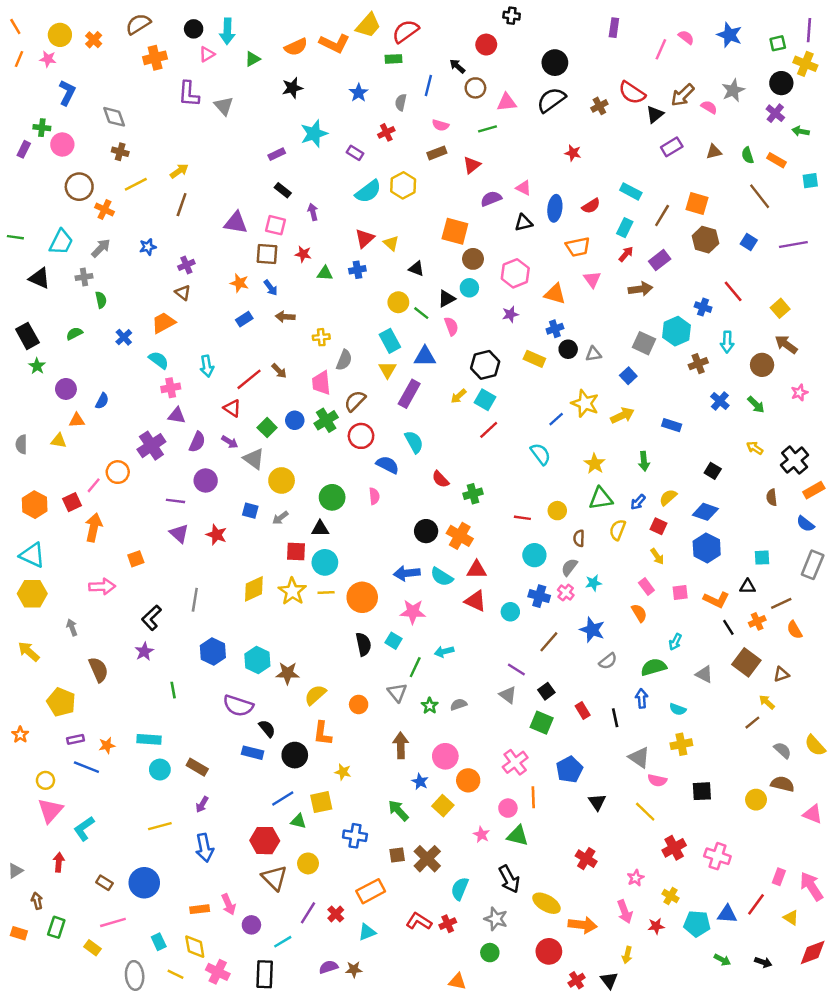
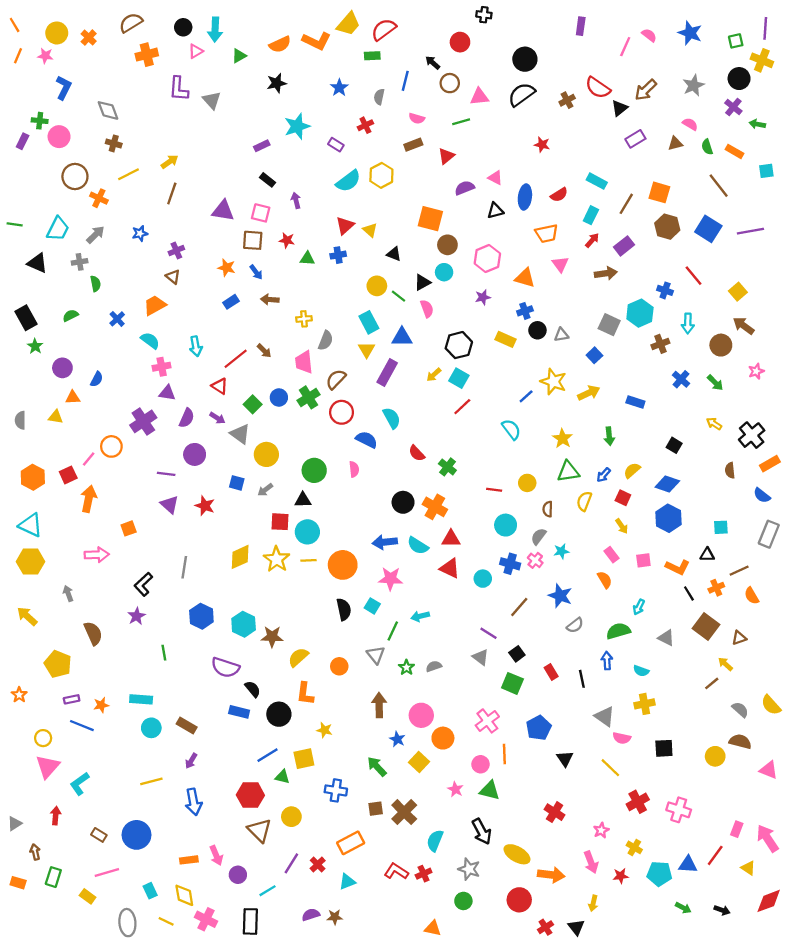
pink semicircle: (709, 107) -> (690, 124), moved
blue square: (749, 242) -> (708, 229), size x1.6
green cross: (473, 494) -> (447, 467), turned -36

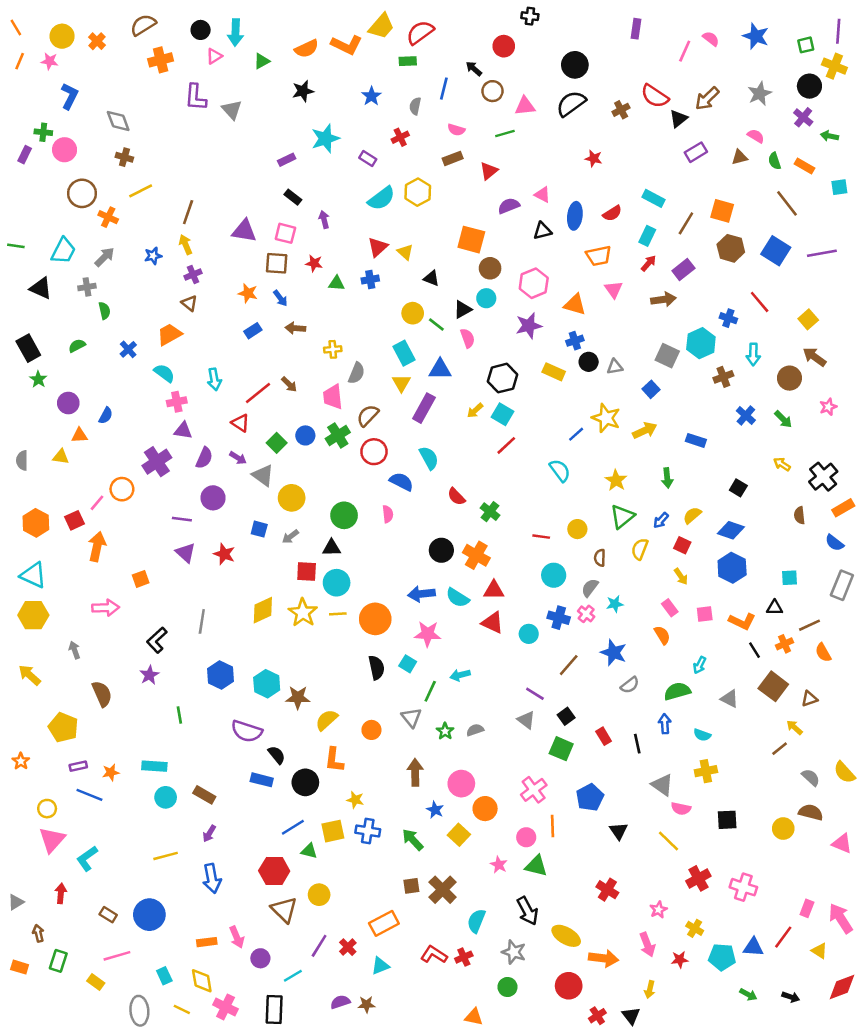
yellow arrow: (170, 162) -> (186, 245), moved, turned -78
purple star: (483, 297) -> (529, 326), size x1.5
green triangle: (568, 472) -> (622, 517), turned -30
blue cross: (336, 790) -> (368, 831), moved

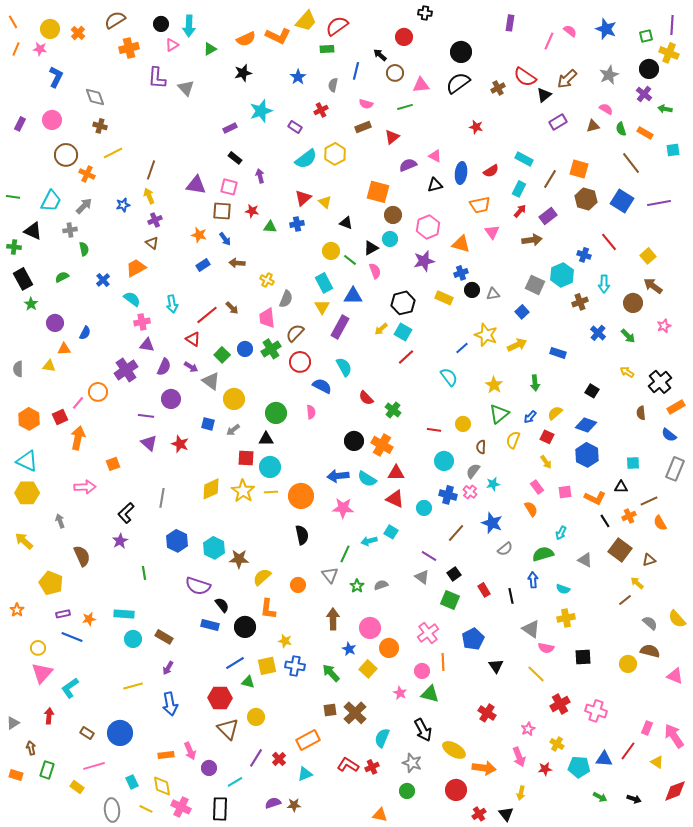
green cross: (43, 132) -> (14, 247), moved
yellow cross: (333, 349) -> (267, 280), turned 32
cyan square: (408, 664) -> (391, 532), moved

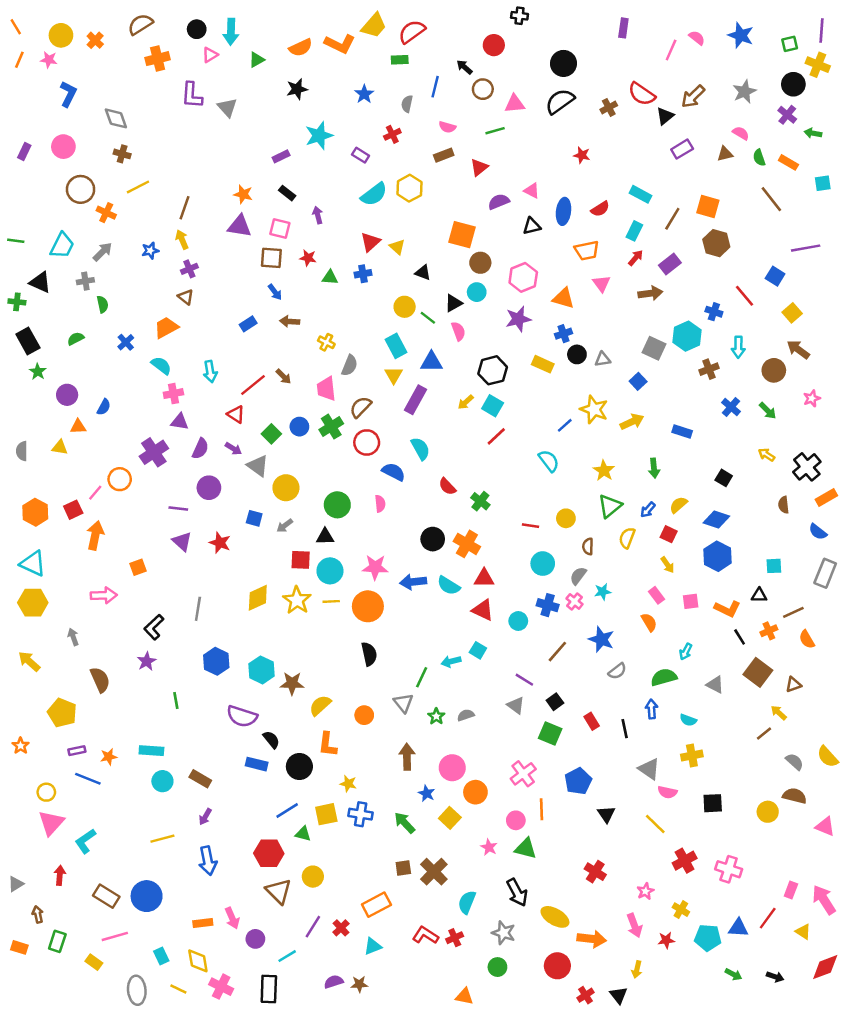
blue square: (622, 201) -> (775, 276), moved, size x0.7
orange star: (199, 235) -> (243, 194), moved
pink star: (343, 508) -> (375, 567), moved
brown rectangle: (87, 733) -> (106, 896), size x1.5

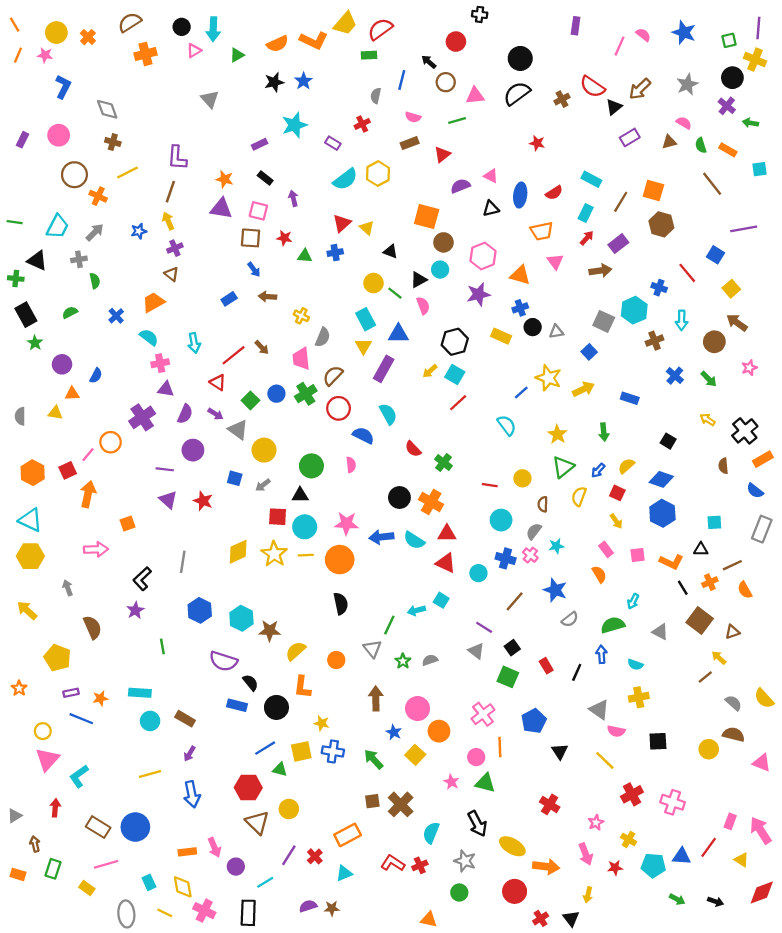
blue star: (364, 94) -> (304, 81), moved
purple L-shape: (192, 95) -> (177, 158), moved
black line: (625, 729) -> (577, 672), turned 36

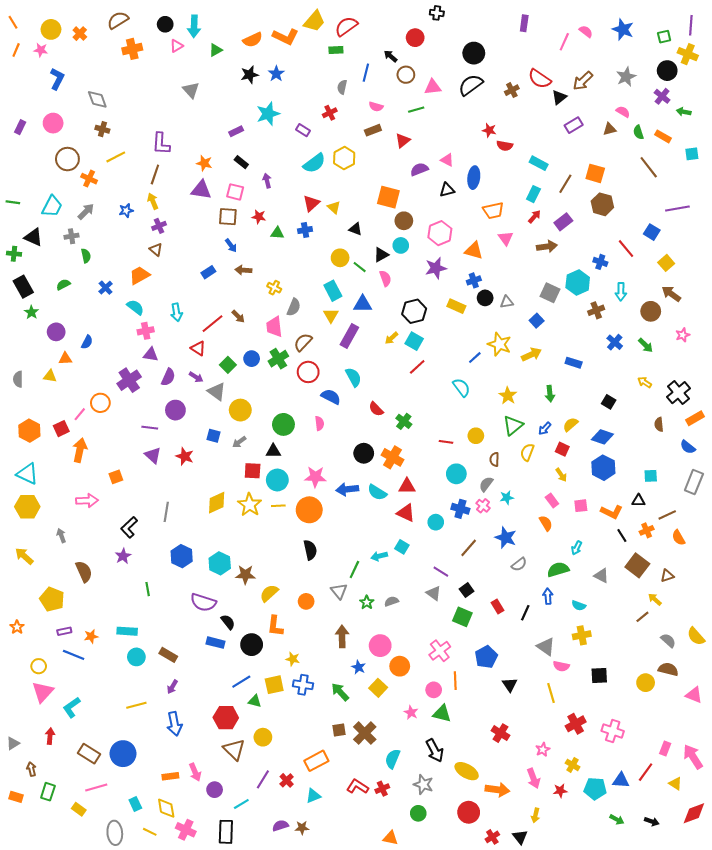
red semicircle: (554, 193) -> (505, 146), moved, turned 42
yellow line: (605, 760) -> (551, 693), turned 30

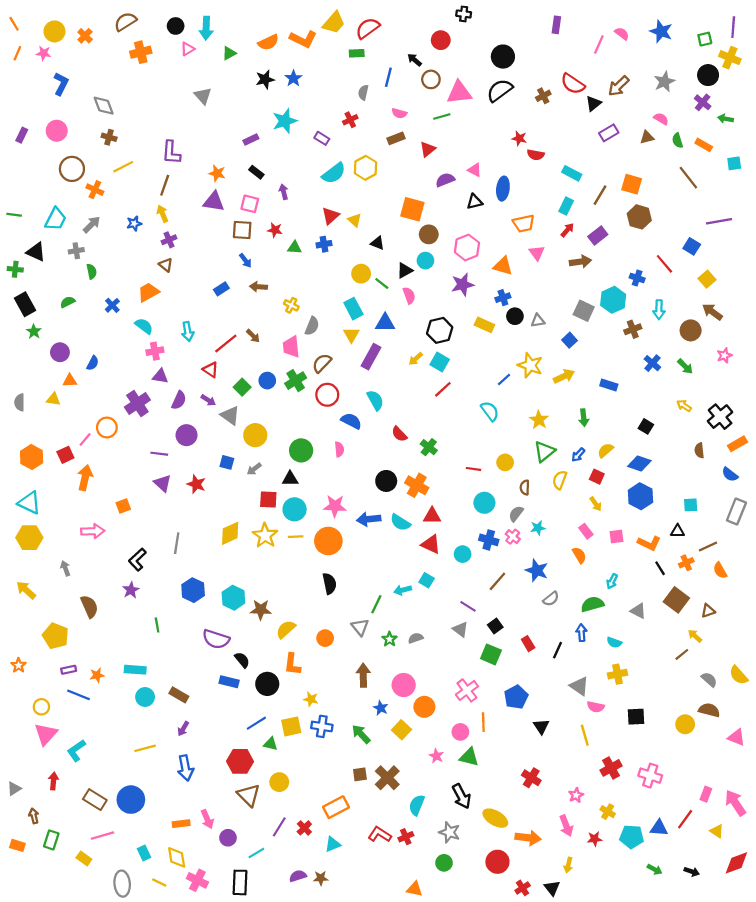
pink triangle: (433, 87) -> (459, 93), size x1.4

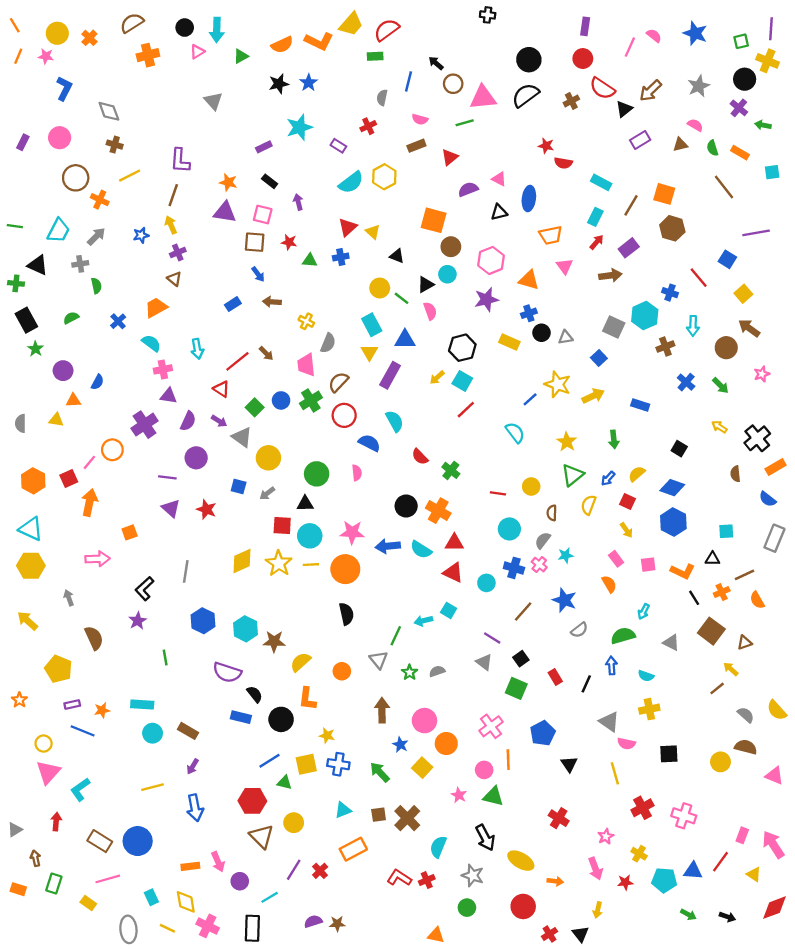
red circle: (441, 40) -> (583, 59), moved
orange arrow: (528, 838) -> (555, 881), size x0.6
cyan triangle: (333, 844) -> (343, 810), moved

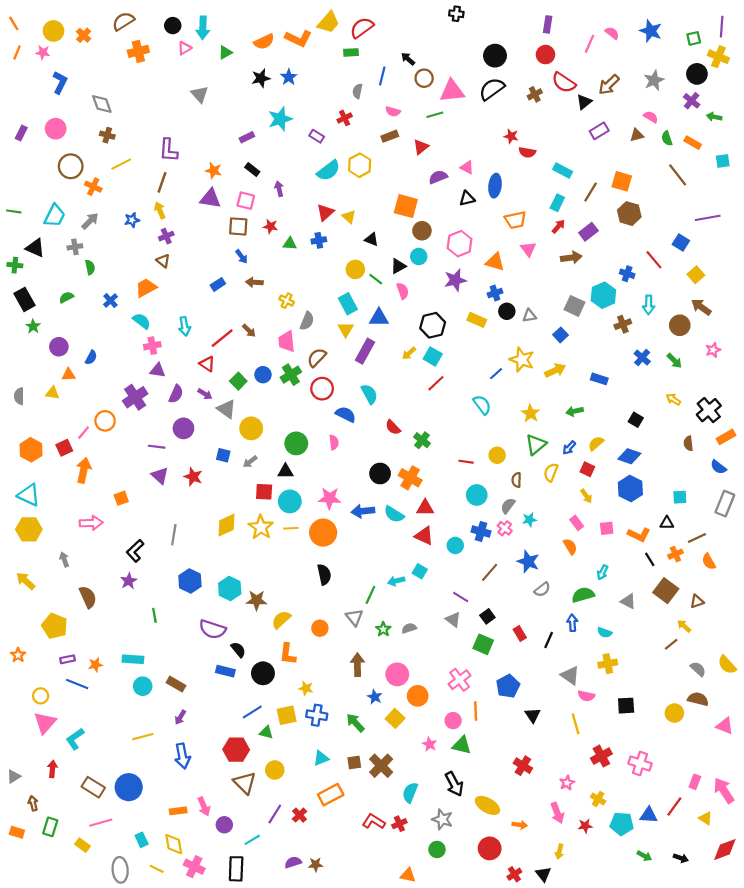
green arrow: (614, 439) -> (574, 411), turned 84

